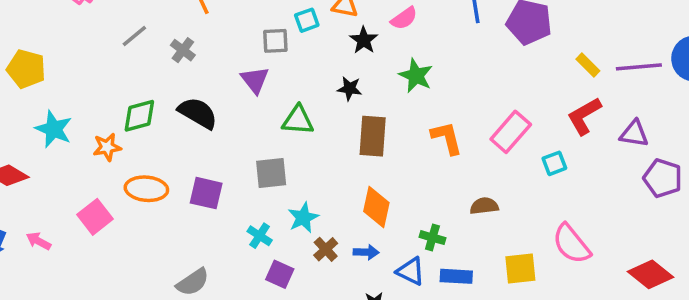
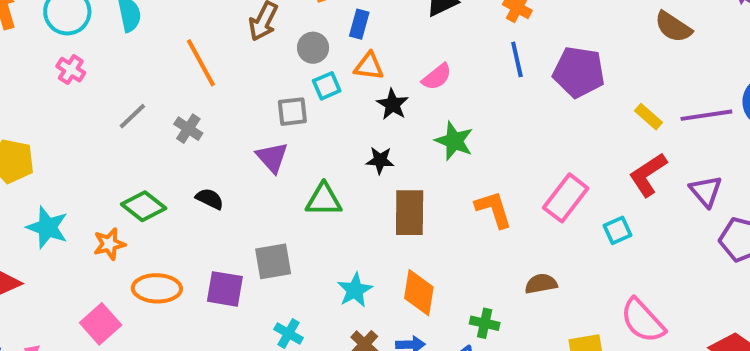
black semicircle: (198, 113) -> (210, 199), size x0.6
green diamond: (139, 116) -> (144, 206), turned 57
purple triangle: (634, 134) -> (706, 191), turned 44
gray square: (271, 173) -> (273, 261), moved
cyan star: (303, 218) -> (355, 290), moved

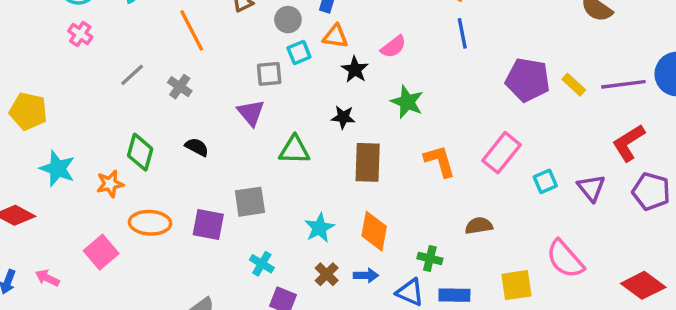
purple pentagon: (579, 72) -> (528, 80), moved
red L-shape: (648, 175) -> (629, 143), moved
purple triangle: (706, 191) -> (591, 188), moved
green diamond: (144, 206) -> (140, 152), turned 66

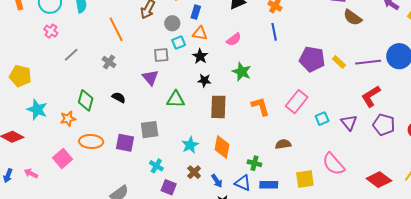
black star: (355, 70) -> (200, 56), moved
gray line: (132, 75) -> (71, 55), moved
blue arrow: (366, 275) -> (217, 181), moved, turned 56

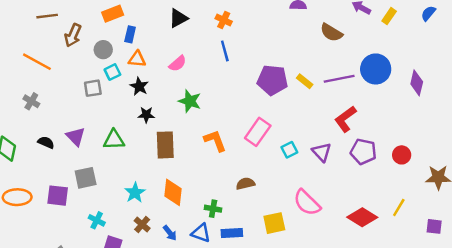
brown semicircle: (353, 18) -> (331, 33), moved
orange line: (116, 29) -> (37, 62), turned -30
purple triangle: (150, 78) -> (76, 137), moved

